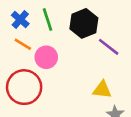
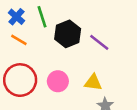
black hexagon: (84, 23) -> (68, 34), moved
pink circle: (46, 57) -> (58, 81), moved

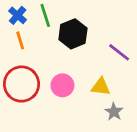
orange line: (19, 40) -> (20, 40), turned 42
purple line: (99, 42) -> (119, 52), moved

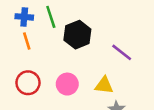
blue cross: (18, 15) -> (24, 17), turned -36
red circle: (22, 84) -> (28, 83), size x0.7

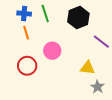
black hexagon: (77, 35) -> (78, 18), moved
pink circle: (67, 84) -> (52, 51), moved

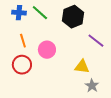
green line: (45, 14) -> (40, 13), turned -30
orange line: (26, 33) -> (23, 41), moved

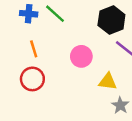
black hexagon: (73, 17) -> (111, 20), moved
pink circle: (47, 50) -> (81, 56), moved

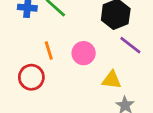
orange line: (34, 49) -> (49, 50), moved

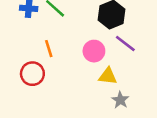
pink circle: (84, 53) -> (94, 51), moved

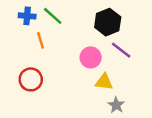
orange line: (49, 49) -> (41, 40), moved

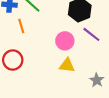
yellow triangle: (104, 82) -> (67, 65), moved
gray star: (116, 105) -> (97, 80), moved

